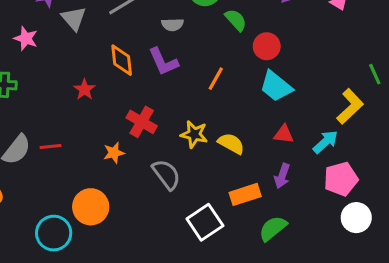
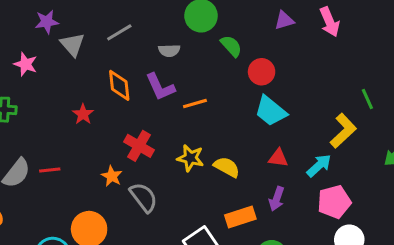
orange line: (216, 79) -> (195, 104), moved, turned 45
orange star: (114, 153) -> (112, 176), turned -30
gray semicircle: (166, 174) -> (144, 197), moved

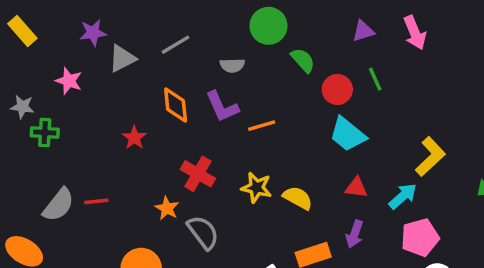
gray triangle: (72, 45) -> (122, 59), turned 44
green line: (367, 99) -> (375, 79), moved

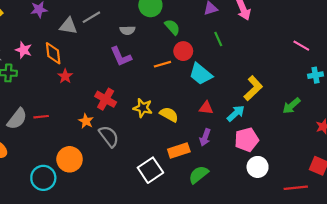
gray triangle: (122, 59) -> (68, 26), moved, turned 36
pink star: (69, 81) -> (24, 50), moved
red circle: (337, 89) -> (183, 51), moved
orange diamond: (176, 105) -> (53, 53), moved
orange line: (262, 126) -> (162, 64), moved

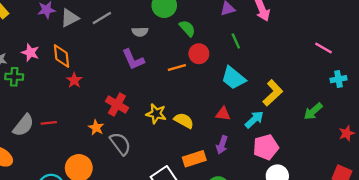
gray triangle: (68, 26) -> (70, 18), moved, turned -36
cyan trapezoid: (201, 74) -> (233, 78), moved

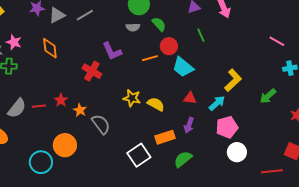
gray semicircle: (140, 32) -> (133, 27), moved
pink star: (30, 53) -> (14, 42), moved
cyan trapezoid: (233, 78) -> (183, 67), moved
red star: (74, 80) -> (61, 100), moved
red cross: (117, 104) -> (92, 71), moved

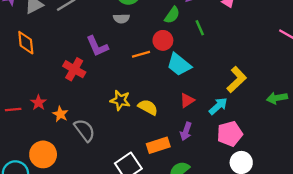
green semicircle: (159, 24) -> (172, 15), moved, turned 77
green arrow: (268, 96) -> (277, 98), turned 30
red triangle: (190, 98) -> (187, 100), turned -40

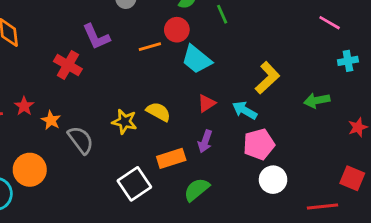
yellow star: (120, 100) -> (124, 122), moved
cyan arrow: (218, 106) -> (245, 110), turned -108

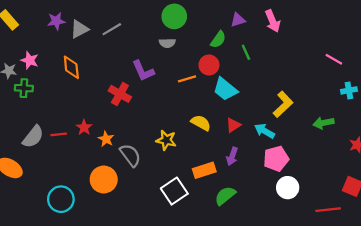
yellow semicircle: (158, 112) -> (201, 123), moved
orange circle: (30, 170) -> (104, 180), moved

